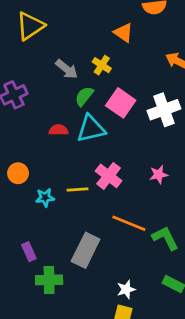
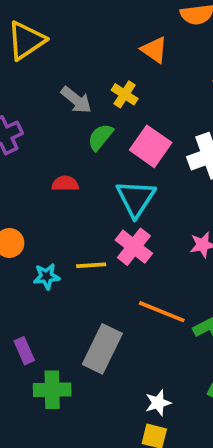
cyan triangle: (91, 129) -> (136, 198), moved, turned -44

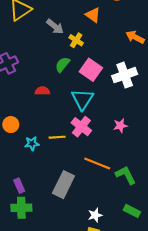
gray arrow: (76, 100) -> (55, 27), moved
green cross: (52, 390) -> (21, 208), moved

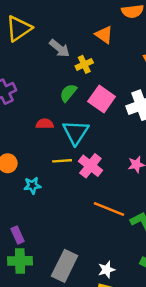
yellow cross: (76, 40) -> (84, 64), turned 32
cyan triangle: (82, 99) -> (76, 132), moved
yellow line: (57, 137) -> (62, 161), moved
gray rectangle: (63, 185) -> (65, 266), moved

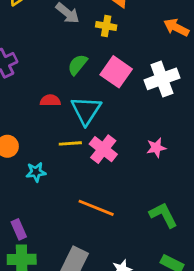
yellow cross: (84, 64) -> (106, 26), moved, turned 35
orange line: (109, 209) -> (96, 208), moved

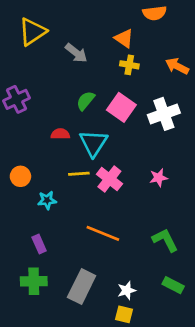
yellow cross: (106, 26) -> (129, 65), moved
purple rectangle: (19, 229) -> (39, 244), moved

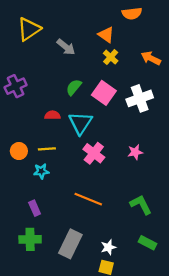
yellow cross: (129, 65) -> (111, 57), turned 32
yellow line: (79, 174) -> (47, 149), moved

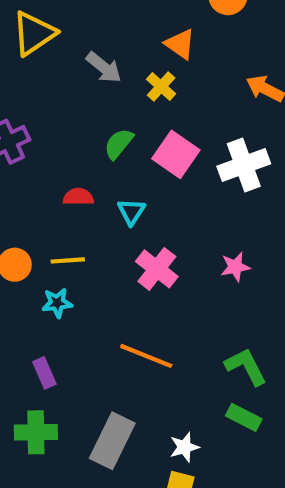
yellow cross: (111, 57) -> (161, 87), moved
cyan triangle: (80, 123) -> (131, 212), size x0.6
green rectangle: (148, 243) -> (244, 417), moved

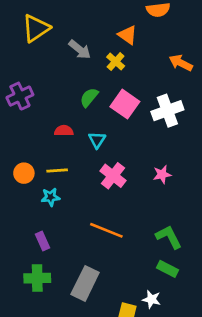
white star: (184, 447) -> (151, 299), moved, turned 30

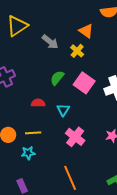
orange line: (106, 230) -> (70, 178), turned 45

